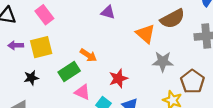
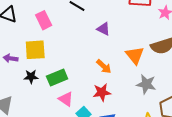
purple arrow: (16, 45) -> (11, 58), moved
orange arrow: (88, 55) -> (104, 66), moved
black star: (31, 78) -> (31, 77), moved

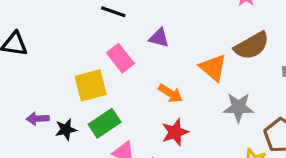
pink rectangle: (44, 20) -> (120, 58), moved
yellow square: (35, 50) -> (91, 85), moved
purple arrow: (11, 58) -> (38, 119), moved

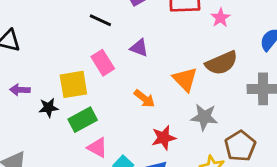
purple arrow: (38, 119) -> (20, 90), moved
black star: (66, 129) -> (48, 108), moved
red star: (175, 132) -> (164, 138), moved

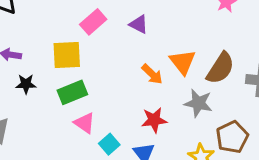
pink rectangle: (103, 63) -> (93, 22), moved, turned 75
brown semicircle: (221, 63) -> (220, 68), moved, turned -40
orange arrow: (144, 99) -> (152, 74), moved
black star: (48, 108) -> (26, 84), moved

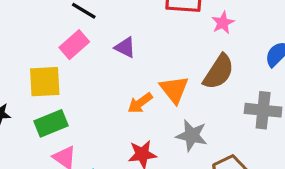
brown semicircle: (220, 68) -> (219, 72), moved
orange arrow: (152, 74) -> (140, 103), turned 100

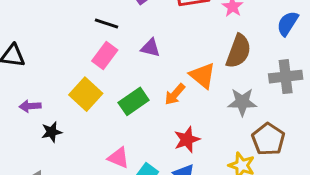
yellow square: (45, 82) -> (86, 94), turned -32
green rectangle: (51, 123) -> (134, 101), moved
gray star: (192, 135) -> (242, 102), moved

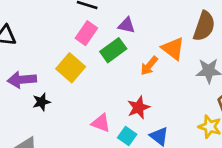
green rectangle: (134, 101) -> (113, 50), moved
purple arrow: (30, 106) -> (22, 80), size x1.5
red star: (187, 140) -> (139, 108), moved

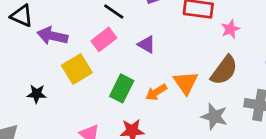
green rectangle: (113, 50) -> (122, 88), moved, turned -45
purple arrow: (22, 80) -> (52, 36), moved

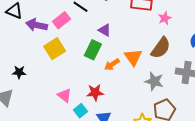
pink rectangle: (104, 39) -> (61, 20), moved
green rectangle: (122, 88) -> (93, 50), moved
black star: (37, 94) -> (19, 72), moved

